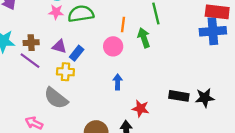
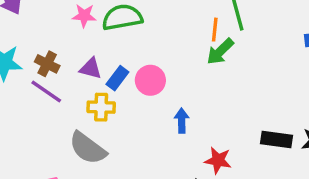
orange line: (123, 25) -> (215, 30), moved
green arrow: (144, 38) -> (220, 52), turned -114
brown cross: (31, 43) -> (47, 64), turned 32
pink circle: (113, 46) -> (150, 80), moved

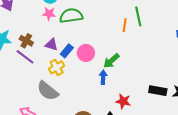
green arrow: (220, 52) -> (111, 61), moved
yellow cross: (101, 107) -> (57, 67), turned -35

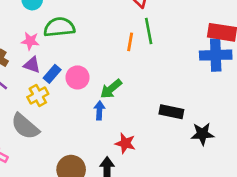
pink star: (49, 14) -> (30, 41), moved
black rectangle: (158, 91) -> (171, 112), moved

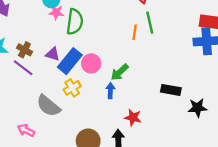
green semicircle: (59, 27) -> (75, 22), turned 105
pink star: (30, 41) -> (56, 12), moved
blue rectangle: (52, 74) -> (70, 61), size x1.6
yellow cross: (38, 95) -> (72, 88), moved

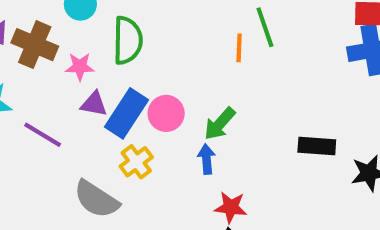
pink star: (56, 12) -> (80, 67), moved
brown cross: (24, 50) -> (35, 45), moved, size x1.5
red star: (133, 117) -> (231, 207), moved

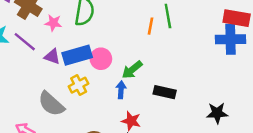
purple triangle: (94, 104) -> (52, 57), moved
blue rectangle: (127, 113) -> (77, 55), turned 32
purple line: (43, 135) -> (25, 42), moved
black rectangle: (317, 146) -> (165, 92), moved

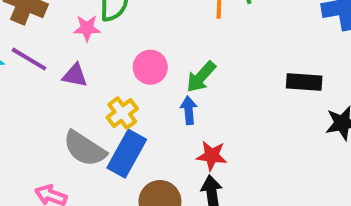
pink star: (53, 23) -> (87, 28), moved
blue rectangle: (77, 55) -> (127, 154), moved, turned -36
black rectangle: (165, 92) -> (304, 82), moved

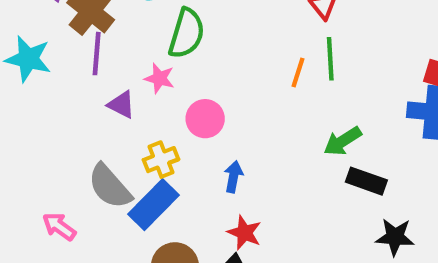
pink star: (87, 28) -> (159, 78), moved
purple line: (29, 59) -> (97, 54), moved, turned 48
green arrow: (201, 77) -> (343, 141), moved

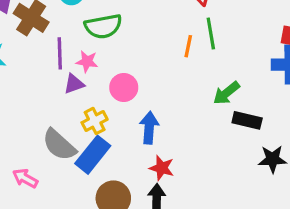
green semicircle: (187, 33) -> (103, 26), turned 69
purple line: (97, 54) -> (60, 53), moved
purple triangle: (121, 105) -> (74, 84), moved, turned -40
blue arrow: (233, 177) -> (149, 128), size x1.4

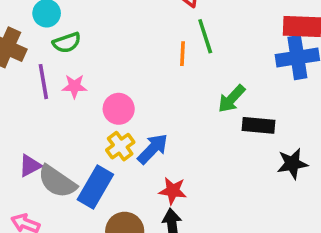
green semicircle: (103, 26) -> (67, 43), moved, size x0.7
purple triangle: (74, 84) -> (30, 166), moved
yellow cross: (95, 121) -> (120, 146), moved
blue arrow: (149, 128) -> (153, 149), turned 48

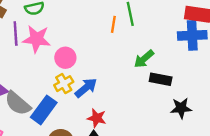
pink star: (74, 86) -> (37, 39), size x1.6

